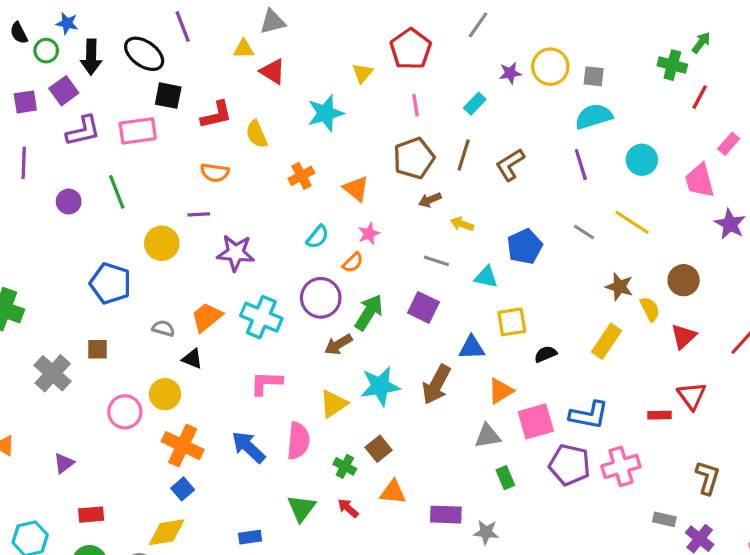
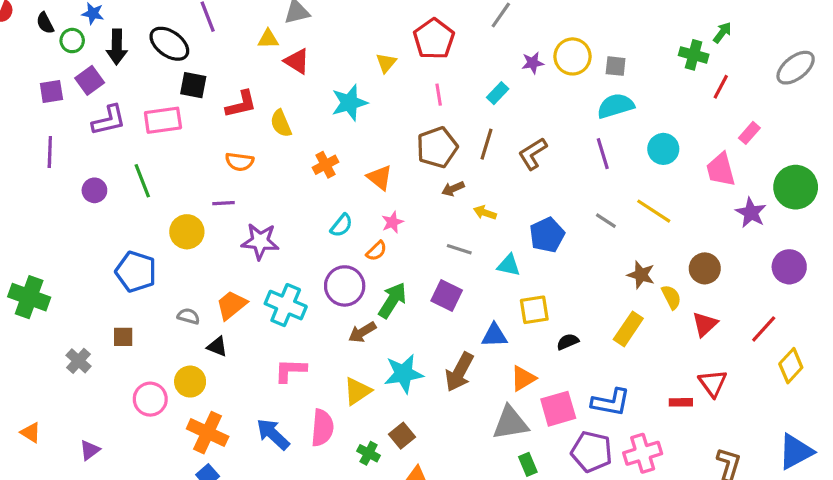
gray cross: (53, 373) -> (79, 361), size x0.7
gray triangle: (488, 436) -> (510, 423), size x1.4

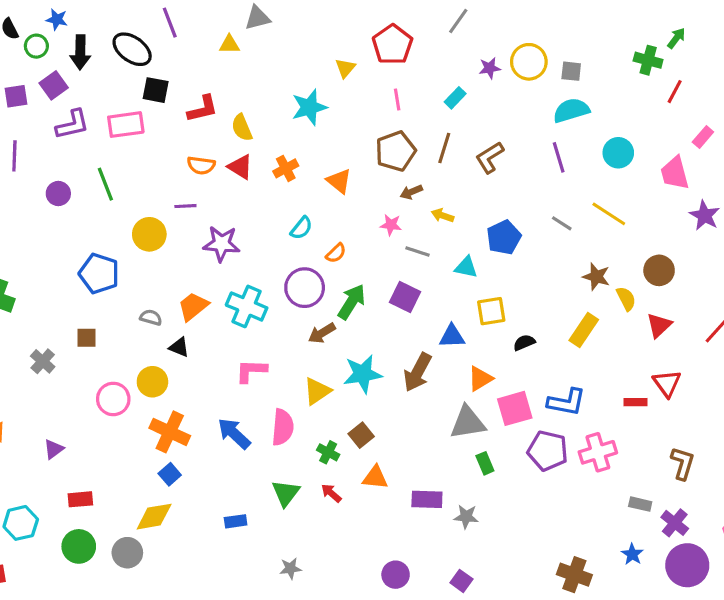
red triangle: (297, 61) -> (240, 167), moved
pink star: (392, 222) -> (391, 225), moved, turned 30

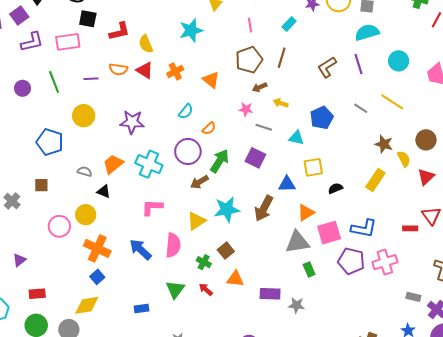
brown L-shape: (490, 157) -> (327, 67), moved
purple line: (185, 206) -> (91, 79), moved

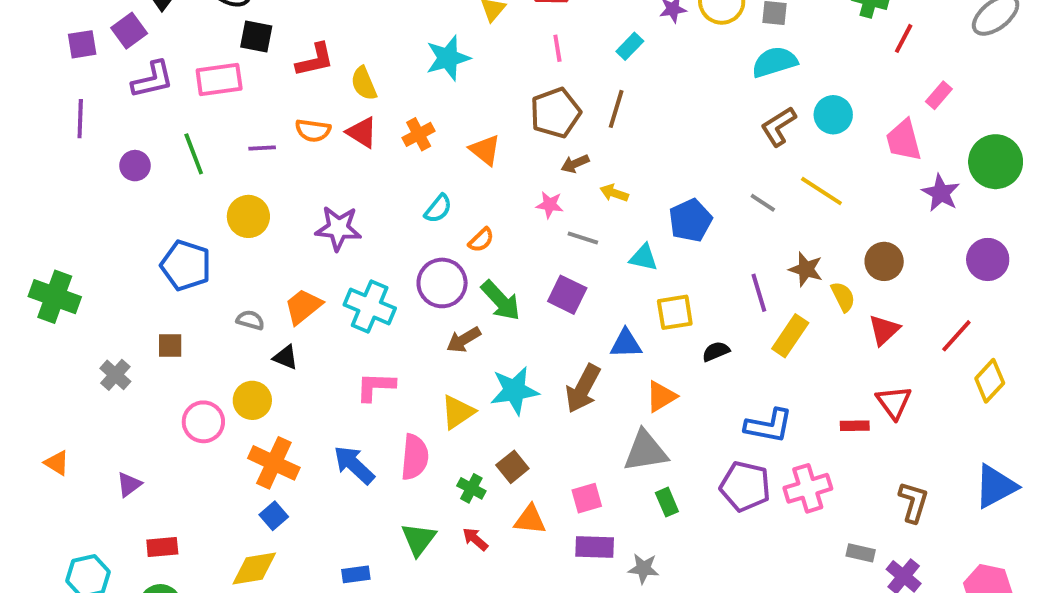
purple line: (359, 64) -> (759, 293), moved
brown L-shape: (327, 67) -> (778, 126), moved
green arrow: (219, 161) -> (501, 301), turned 105
pink square: (329, 233) -> (587, 498), moved, size x0.7

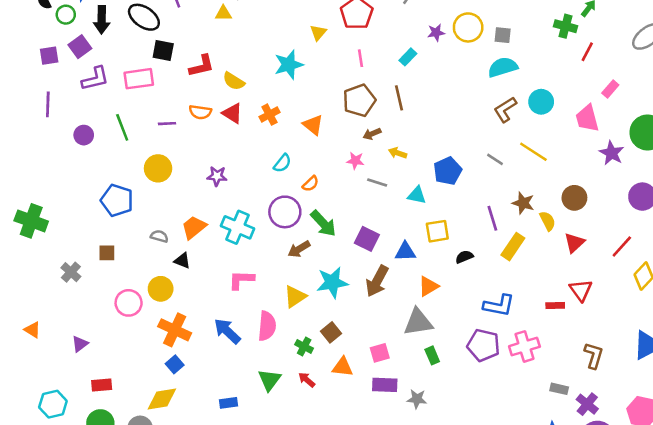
yellow semicircle: (364, 83) -> (234, 81), turned -35
brown line: (616, 109) -> (399, 98), turned -30
purple star: (338, 228) -> (217, 176), size x0.7
purple square: (567, 295) -> (367, 239), moved

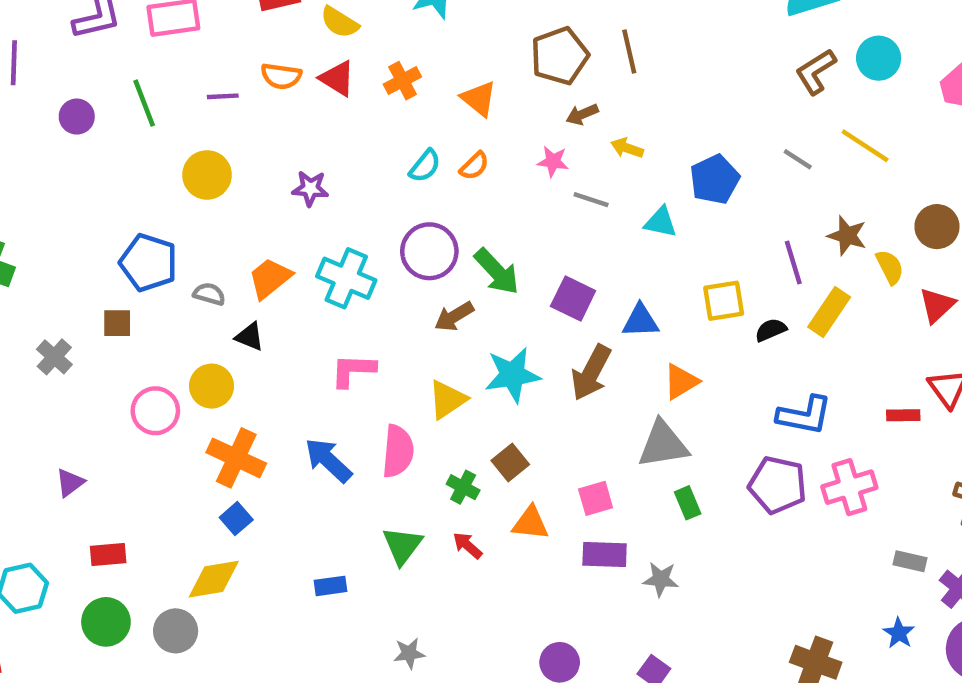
orange semicircle: (310, 184) -> (474, 166), moved
blue pentagon: (117, 200) -> (149, 263), moved
yellow square: (437, 231) -> (724, 301), moved
black semicircle: (464, 257) -> (771, 330), moved

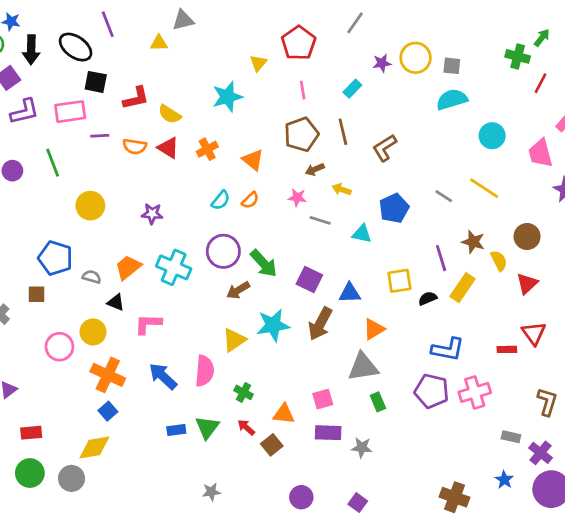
brown L-shape: (816, 72) -> (385, 148), moved
purple line: (223, 96) -> (100, 136), moved
pink L-shape: (353, 370) -> (148, 324), moved
brown square: (510, 462) -> (272, 445), moved
blue rectangle: (331, 586) -> (176, 430), moved

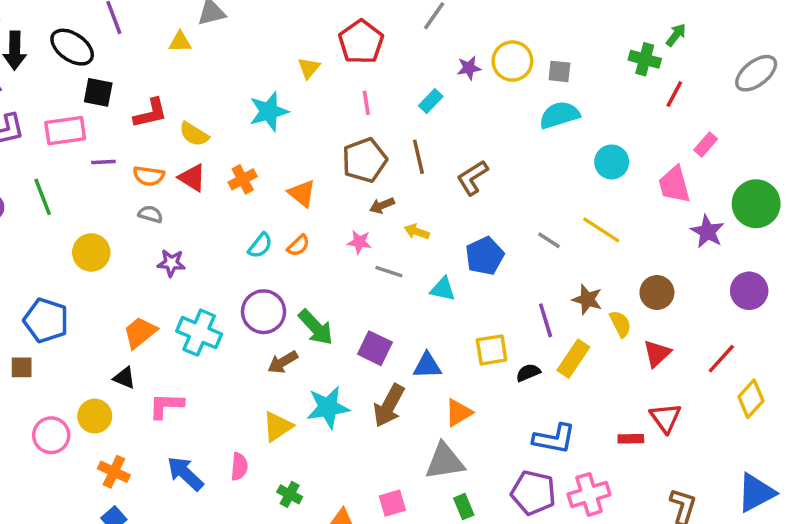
gray semicircle: (92, 277) -> (150, 214), moved
pink semicircle: (205, 371) -> (239, 467), size x0.7
orange cross: (108, 375) -> (114, 472), size x0.7

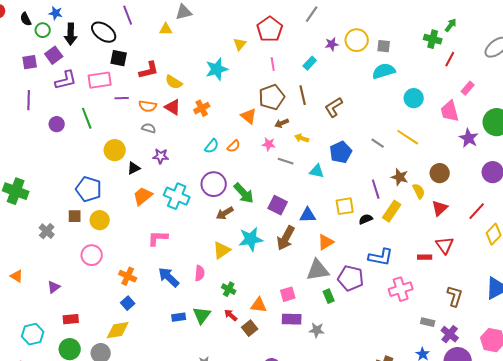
orange triangle: (302, 193) -> (249, 116), moved
black triangle: (124, 378) -> (134, 168), moved, turned -48
yellow circle: (95, 416) -> (100, 220), moved
purple pentagon: (533, 493) -> (351, 278), moved

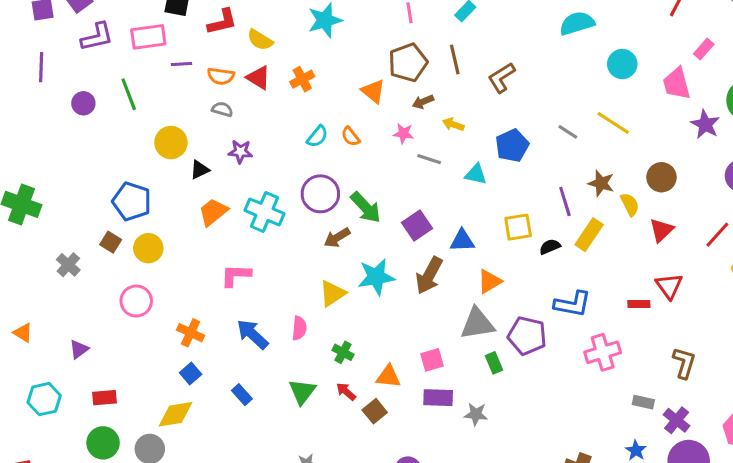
orange semicircle: (234, 146) -> (351, 136), turned 96
purple square: (278, 205) -> (417, 226), turned 30
brown square: (75, 216) -> (111, 242), turned 32
blue rectangle: (179, 317) -> (242, 395), moved, turned 56
cyan hexagon: (33, 334) -> (44, 399), moved

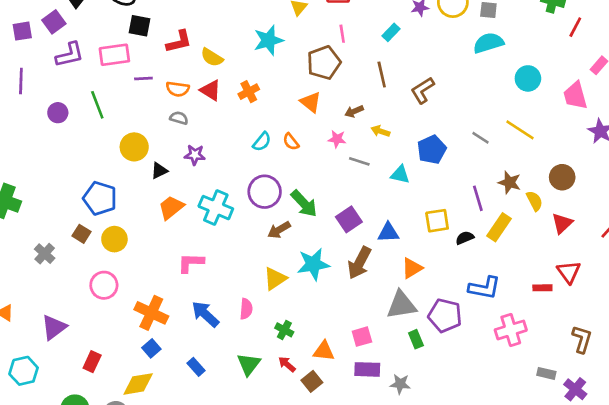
brown pentagon: (408, 63) -> (324, 63), moved
orange cross: (191, 333) -> (151, 313), size x1.4
purple triangle: (79, 349) -> (54, 327), size x1.5
red rectangle: (105, 398) -> (92, 362), moved, turned -60

